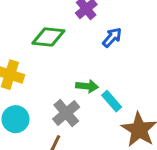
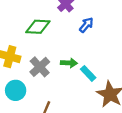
gray cross: (66, 113) -> (40, 67), moved

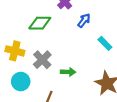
green arrow: (69, 63) -> (68, 72), moved
cyan rectangle: (88, 73) -> (105, 43), moved

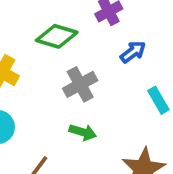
gray cross: (42, 60) -> (80, 84), moved

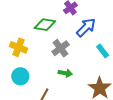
blue arrow: (133, 52) -> (86, 27), size x1.5

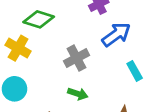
green diamond: (45, 25) -> (39, 19), moved

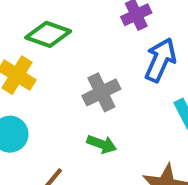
blue arrow: (116, 35) -> (160, 60), turned -32

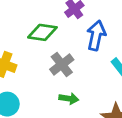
green diamond: (48, 34) -> (42, 32), moved

